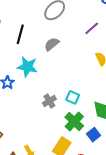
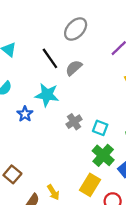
black line: (20, 34) -> (50, 58), moved, turned -48
gray cross: (49, 101) -> (74, 122), moved

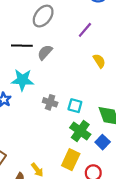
black line: (50, 58) -> (22, 46), turned -48
gray cross: (74, 122) -> (50, 102), turned -32

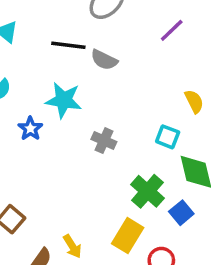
gray semicircle: (45, 52) -> (104, 60), turned -112
yellow semicircle: (99, 61) -> (194, 101), moved
cyan square: (75, 106) -> (168, 137), moved

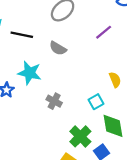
black line: (68, 45) -> (22, 35), moved
cyan square: (168, 137) -> (96, 102), turned 35

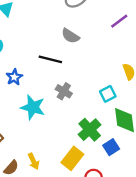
black line: (22, 35) -> (50, 59), moved
cyan star: (30, 73) -> (33, 107), moved

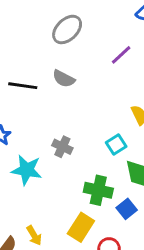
black line: (50, 59) -> (23, 86), moved
green cross: (90, 130) -> (98, 190), turned -30

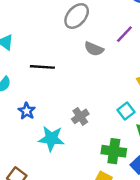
gray semicircle: (64, 79) -> (94, 49), moved
gray cross: (62, 147) -> (80, 116), turned 35

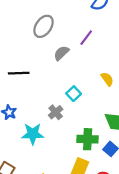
gray semicircle: (94, 49) -> (61, 53), turned 119
cyan square: (126, 111) -> (74, 94), moved

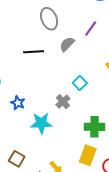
gray ellipse: (44, 26) -> (49, 19), turned -55
black line: (19, 73) -> (34, 52), moved

